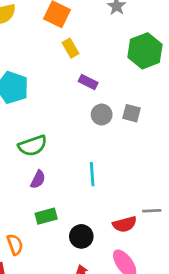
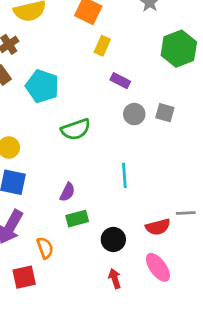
yellow rectangle: (70, 48) -> (102, 46), turned 54
green semicircle: (33, 146) -> (76, 129), moved
purple semicircle: (38, 180) -> (67, 192), moved

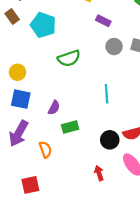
purple semicircle: (67, 192) -> (54, 108), moved
black circle: (113, 239) -> (110, 140), moved
red square: (24, 277) -> (30, 185), moved

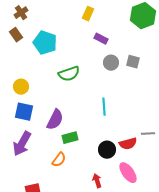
purple semicircle: (54, 108) -> (55, 120), size x1.5
orange semicircle: (45, 150) -> (59, 160), moved, turned 56

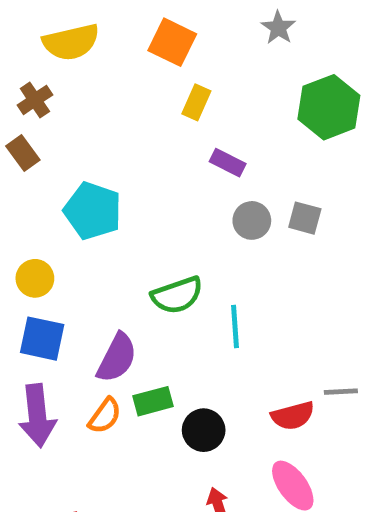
cyan pentagon: (45, 43) -> (93, 211), moved
green semicircle: (69, 74) -> (177, 295), moved
purple arrow: (22, 144) -> (37, 416), turned -35
black circle: (107, 150) -> (204, 430), moved
orange semicircle: (59, 160) -> (105, 416), moved

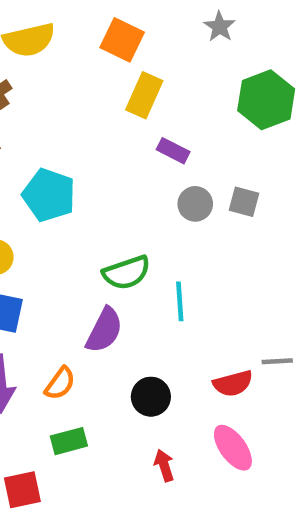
yellow rectangle: (196, 102) -> (144, 95), size x1.4
purple semicircle: (117, 358) -> (104, 330), moved
green rectangle: (153, 401) -> (69, 441), moved

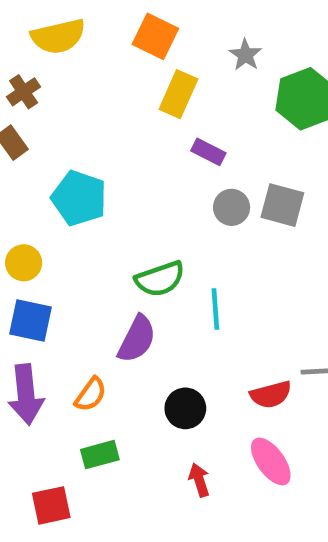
gray star: (220, 27) -> (245, 55), moved
gray square: (244, 202) -> (282, 205), size x1.4

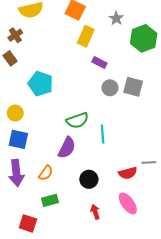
red square: (51, 505) -> (28, 223), turned 30

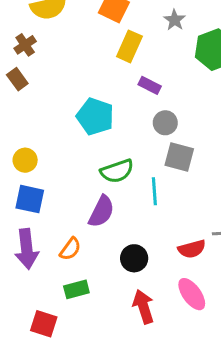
cyan pentagon: (41, 84) -> (95, 117), moved
gray square: (133, 87) -> (179, 157), moved
red arrow: (95, 212) -> (143, 307), size x1.5

